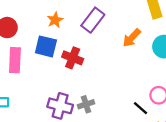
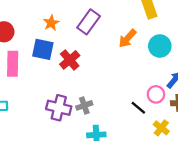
red cross: (73, 58) -> (70, 60), turned 30

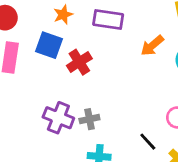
purple rectangle: (89, 22) -> (108, 20), turned 55
black line: (138, 108) -> (148, 142), moved

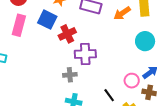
orange arrow: (152, 46) -> (122, 13), moved
purple cross: (58, 118) -> (85, 54), moved, turned -30

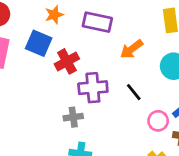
orange arrow: (122, 13) -> (131, 49), moved
black line: (109, 95) -> (134, 92), moved

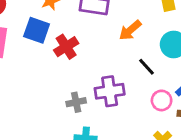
purple cross: (93, 88) -> (110, 91), moved
black line: (134, 92) -> (147, 67), moved

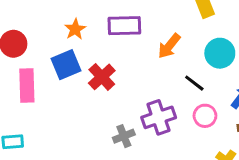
blue square: (37, 30) -> (66, 65), turned -32
pink circle: (162, 100) -> (205, 116), moved

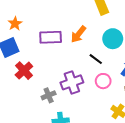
purple rectangle: (124, 26) -> (51, 37), moved
red cross: (102, 77) -> (24, 71), moved

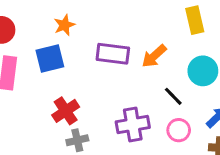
red cross: (24, 71) -> (66, 111), moved
gray cross: (49, 95) -> (77, 140), moved

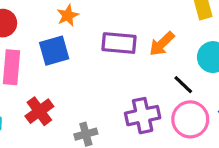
red cross: (66, 111) -> (39, 111), moved
pink circle: (179, 130) -> (190, 119), size x1.5

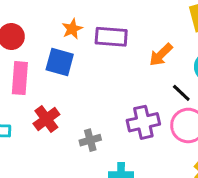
purple rectangle: (119, 43) -> (111, 37), moved
blue square: (54, 51) -> (60, 62), turned 32

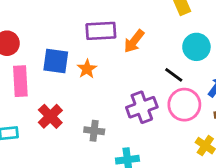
orange star: (72, 29) -> (87, 69), moved
orange arrow: (161, 55) -> (134, 41), moved
gray cross: (90, 140) -> (94, 131), turned 30

